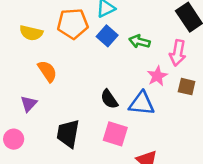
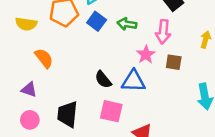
purple triangle: (29, 104) -> (29, 90), turned -49
pink circle: (14, 139) -> (30, 120), moved

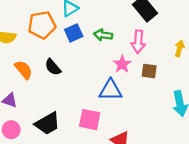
blue square: (97, 21) -> (74, 33), turned 30
black semicircle: (103, 80) -> (53, 67), moved
black trapezoid: (68, 114) -> (47, 123), turned -124

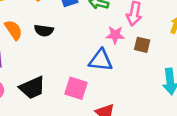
pink star: (122, 64) -> (115, 35), turned 30
black semicircle: (53, 67) -> (44, 30), turned -48

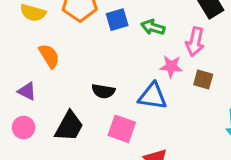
black semicircle: (44, 30) -> (103, 91), moved
black trapezoid: (32, 88) -> (69, 126), turned -40

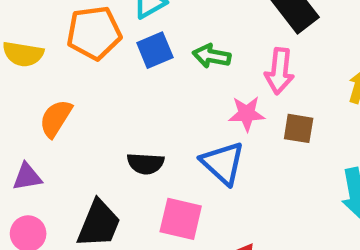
orange semicircle: (49, 56) -> (56, 118), turned -110
purple triangle: (27, 91) -> (27, 177), turned -30
blue triangle: (153, 96) -> (223, 163), turned 40

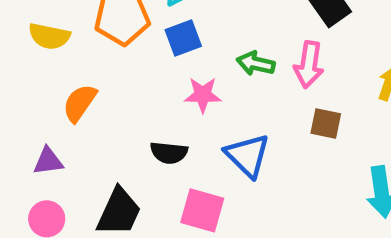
green arrow: (212, 56) -> (256, 63), moved
pink star: (247, 114) -> (203, 95), moved

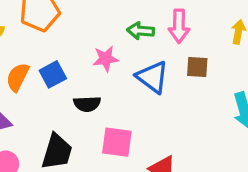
blue square: (183, 38) -> (53, 74), moved
blue triangle: (247, 155) -> (152, 77), moved

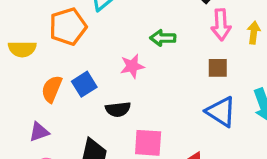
pink arrow: (179, 26) -> (221, 25), moved
blue triangle: (152, 77) -> (221, 112), moved

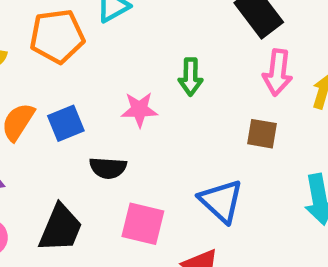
green arrow: (163, 38) -> (191, 77), turned -100
blue triangle: (221, 112) -> (221, 201), moved

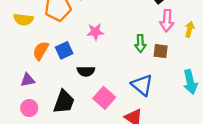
green arrow: (191, 77) -> (140, 43), moved
pink star: (139, 109) -> (95, 32), moved
pink square: (143, 224) -> (104, 98), turned 30

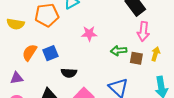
yellow arrow: (189, 29) -> (156, 54), moved
pink star: (95, 32) -> (89, 34), moved
green arrow: (140, 43) -> (119, 51), turned 84

